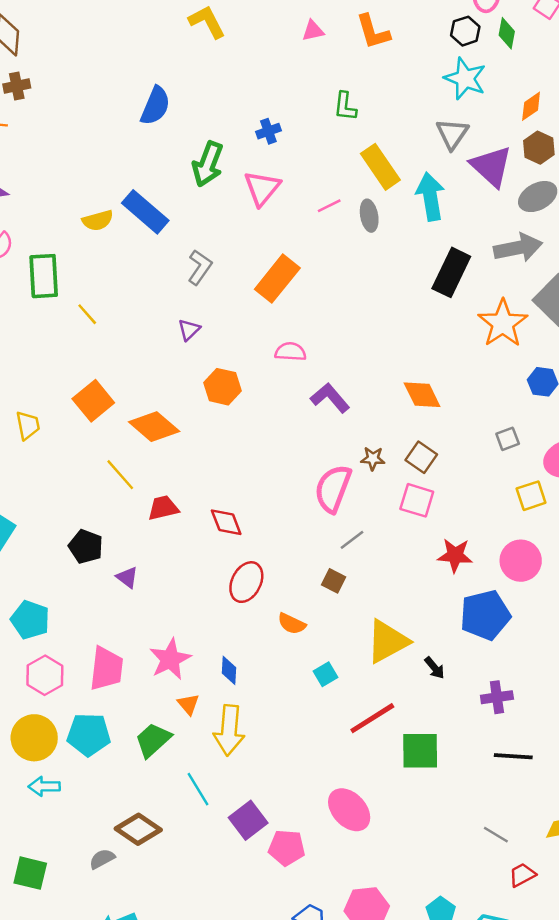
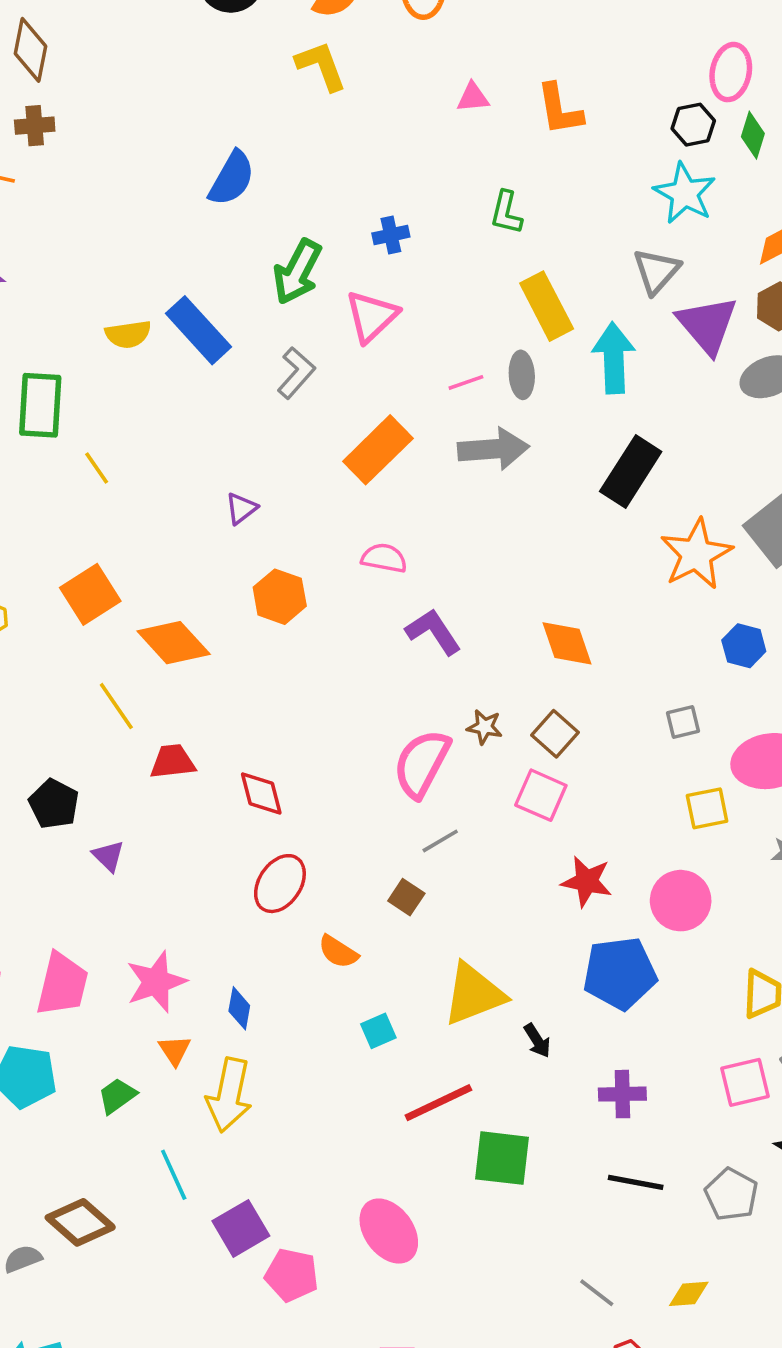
pink line: (329, 206) -> (466, 382), moved
gray arrow: (518, 248) -> (493, 449), moved
gray L-shape: (200, 267) -> (296, 373), moved
green trapezoid: (153, 740) -> (117, 1096), size x0.7

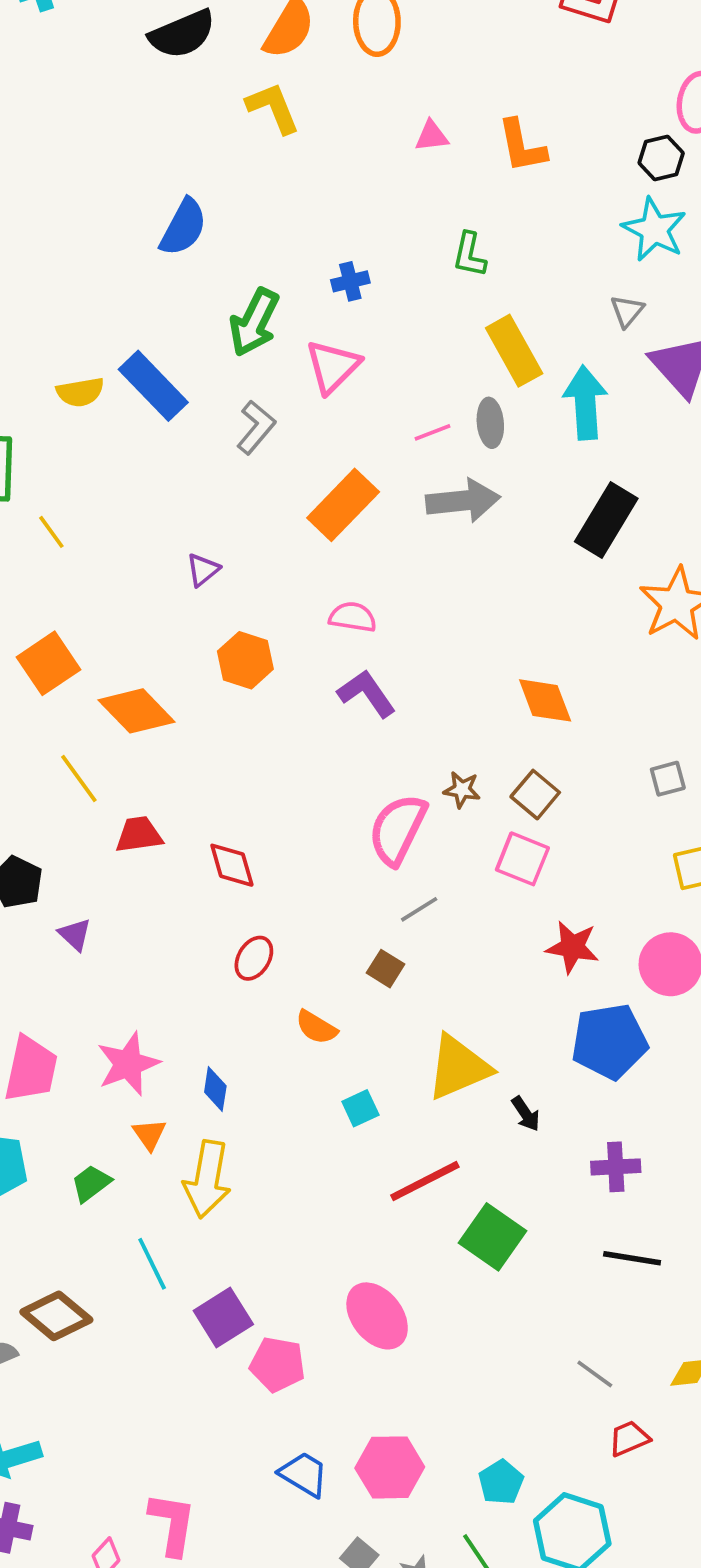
gray triangle: (656, 271) -> (627, 311), size x0.7
purple L-shape: (433, 632) -> (367, 694), moved
red ellipse: (280, 884) -> (254, 958), size x0.7
green square: (502, 1158) -> (492, 1237), turned 30

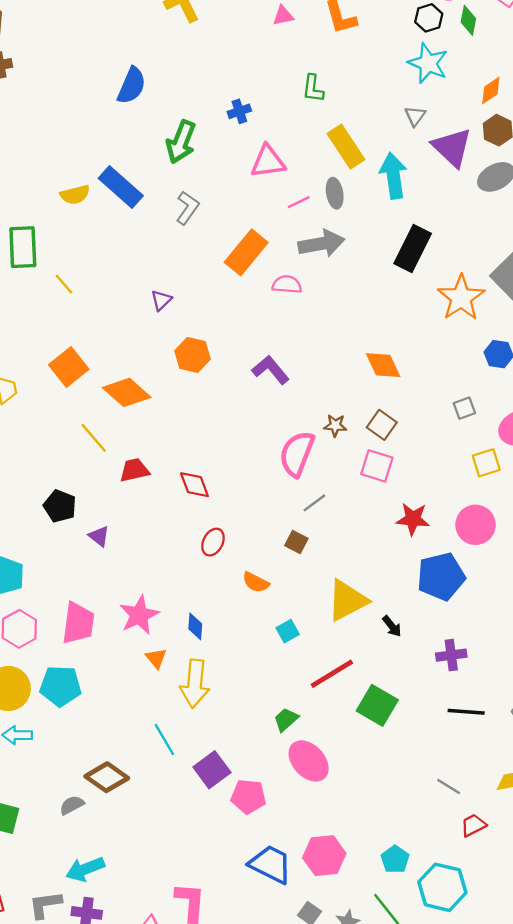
pink triangle: (333, 366) -> (268, 162), moved, turned 42
pink semicircle: (353, 617) -> (287, 285), moved
green trapezoid: (91, 1183) -> (286, 720), moved
blue trapezoid: (304, 1474) -> (271, 864), size x1.4

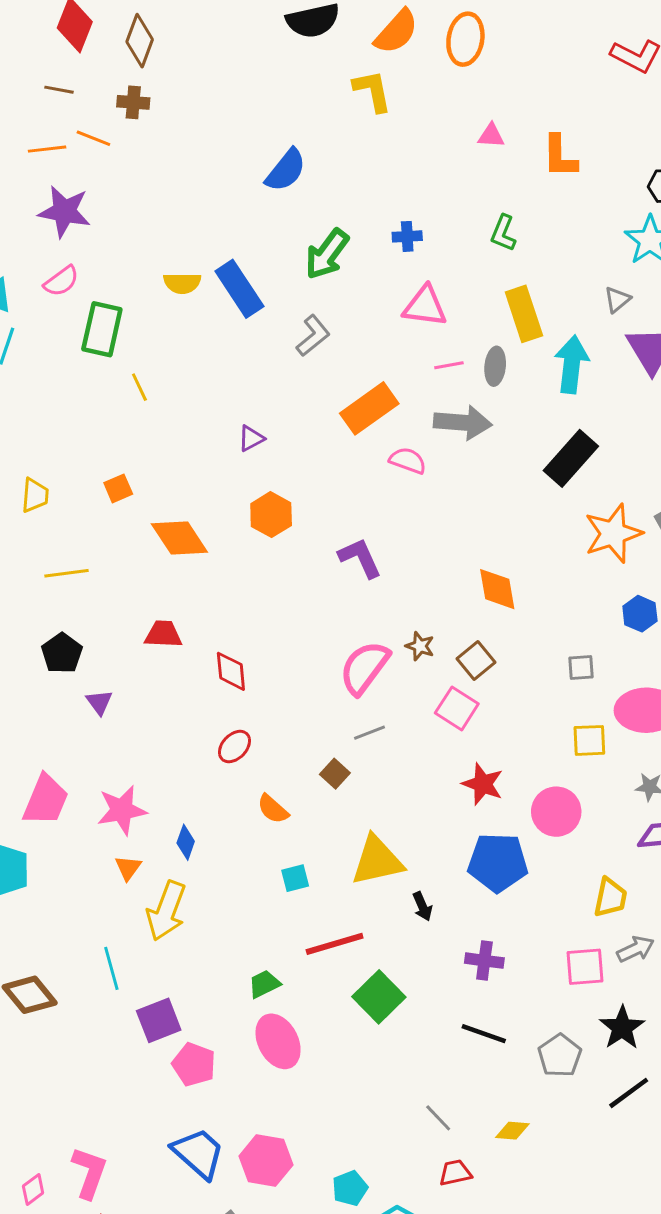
orange square: (69, 367) -> (118, 488), size x0.6
yellow line: (94, 438) -> (67, 573), moved, turned -72

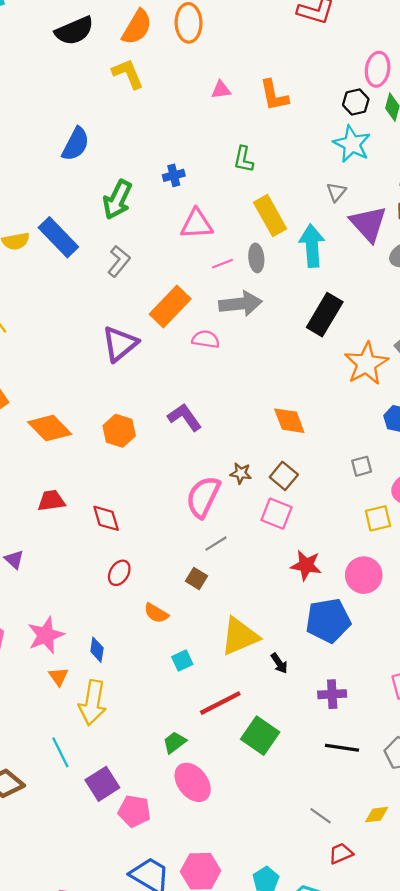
purple triangle: (251, 438) -> (120, 344), moved, size x1.8
orange hexagon: (271, 515) -> (119, 431), moved

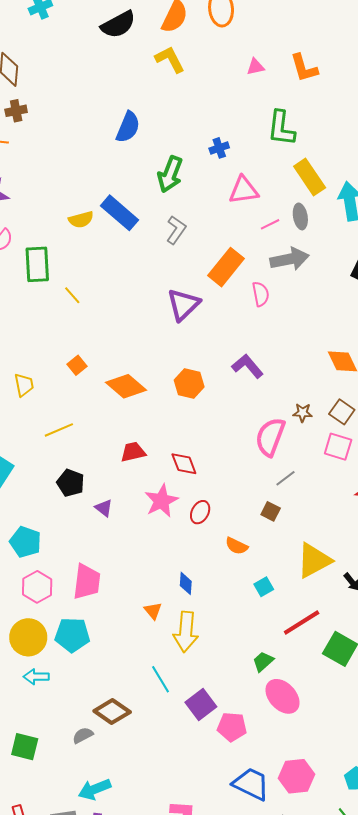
green L-shape: (244, 159) -> (281, 128), size x1.5
pink semicircle: (206, 339) -> (261, 294), turned 75
pink star: (46, 635) -> (161, 501), moved

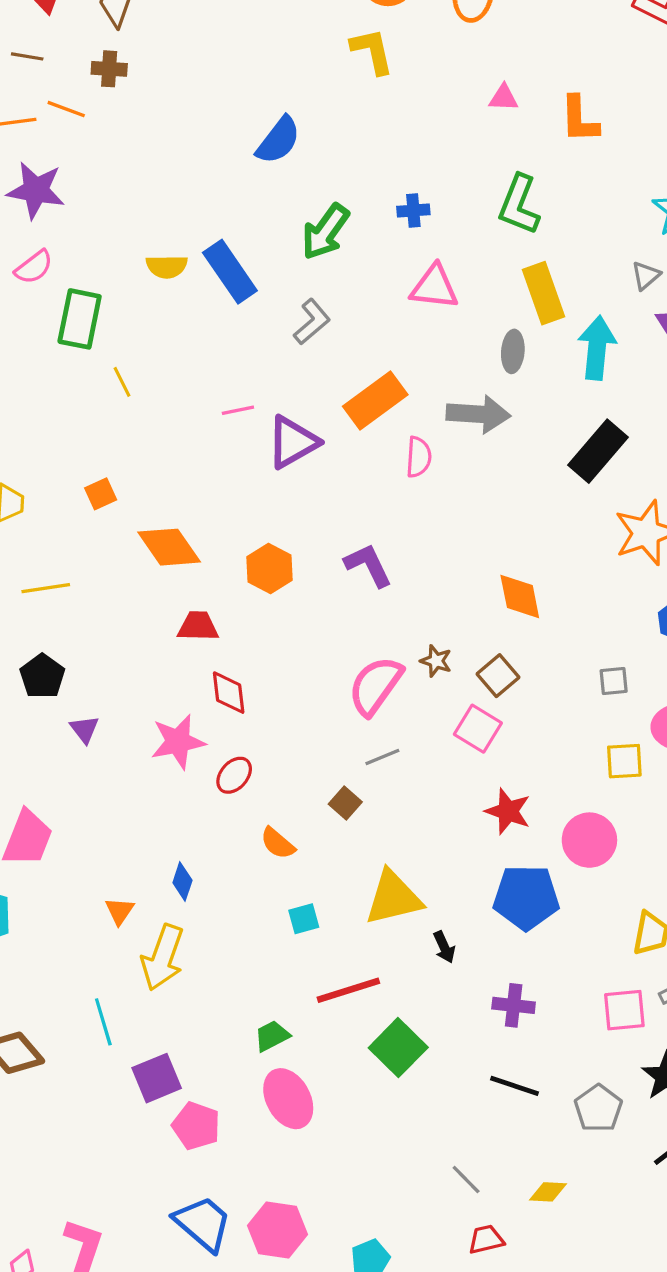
pink line: (270, 224) -> (238, 410), moved
red trapezoid: (133, 452) -> (198, 626), moved

